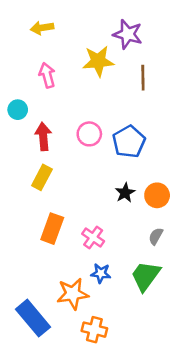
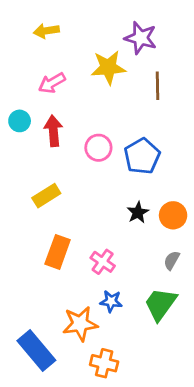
pink arrow: (47, 75) -> (52, 83), turned -105
red arrow: (43, 137) -> (53, 131), moved
yellow rectangle: (42, 177) -> (46, 196), turned 30

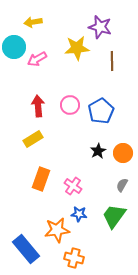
cyan circle: (20, 121) -> (14, 47), moved, size x1.5
red arrow: (53, 131) -> (38, 106), moved

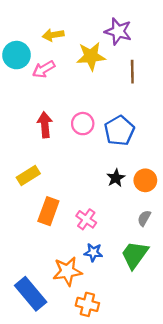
yellow arrow: (33, 22) -> (53, 35), moved
yellow rectangle: (33, 139) -> (28, 176), moved

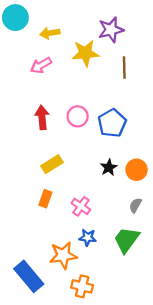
purple star: (118, 31) -> (111, 30), turned -30
cyan circle: (17, 55) -> (15, 18), moved
yellow rectangle: (28, 176) -> (52, 164), moved
orange rectangle: (48, 211) -> (45, 199), size x0.7

